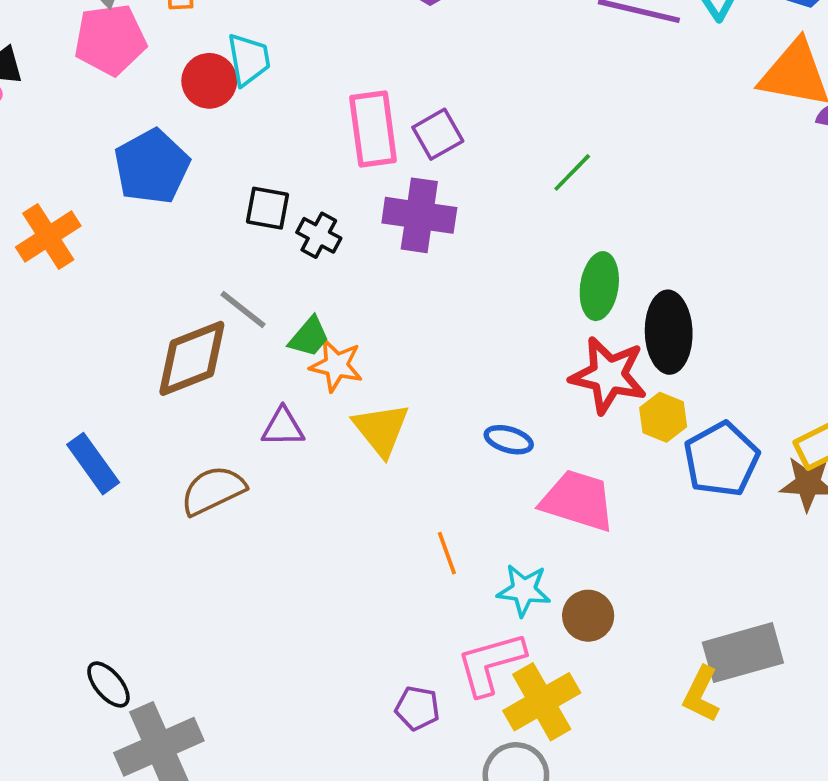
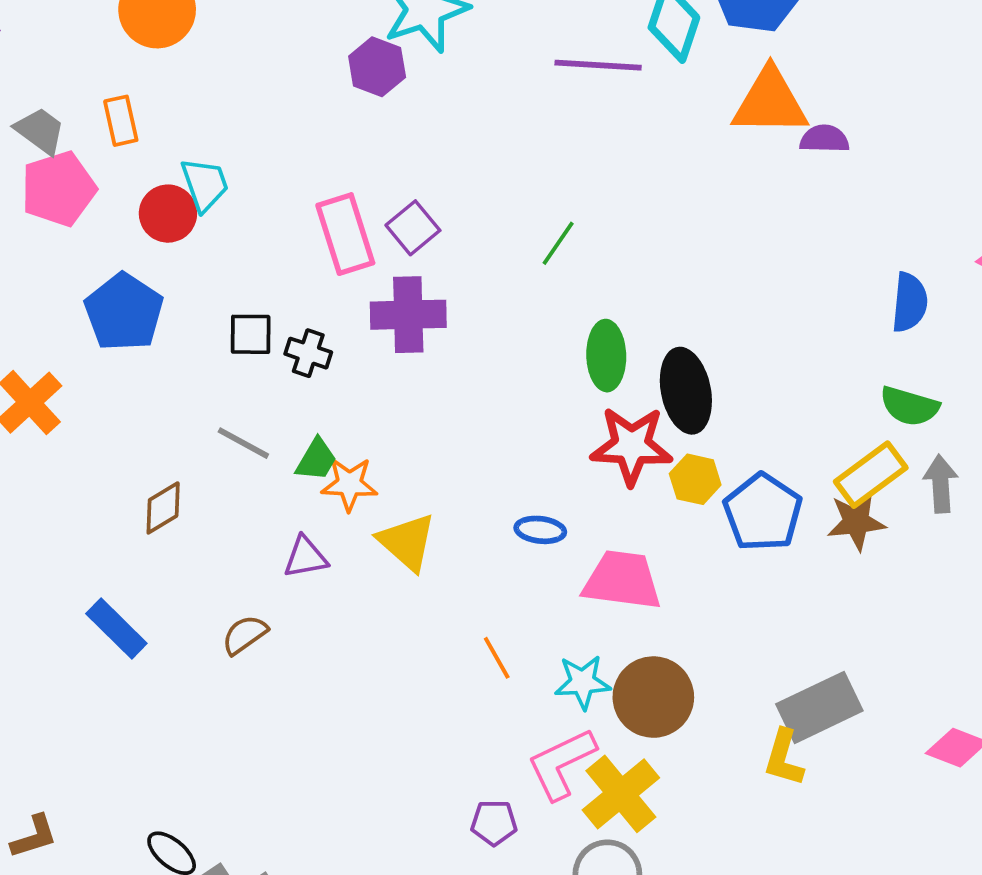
brown diamond: (192, 358) -> (163, 508), moved, size x0.6
brown semicircle: (213, 490) -> (245, 635), size x0.7
brown circle: (588, 616) -> (653, 697), size x1.5

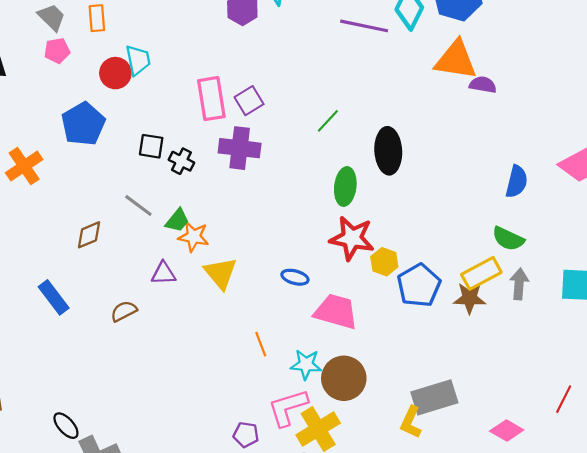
pink pentagon: (59, 189) -> (57, 51), size x0.6
black ellipse: (686, 391) -> (388, 151), moved

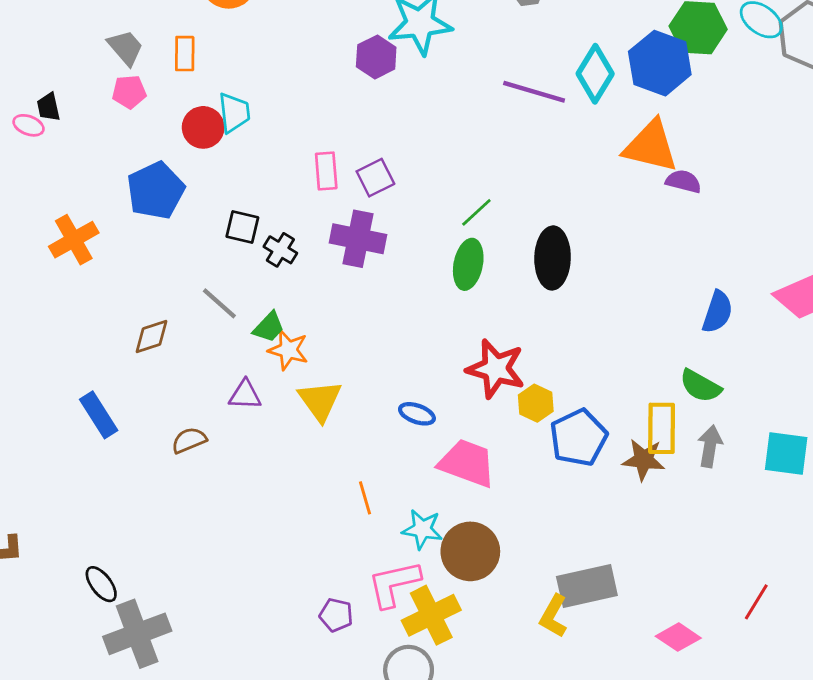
pink rectangle: (211, 99) -> (326, 171), size x0.7
green ellipse: (345, 186) -> (468, 264), moved
yellow rectangle: (481, 273) -> (662, 428), turned -66

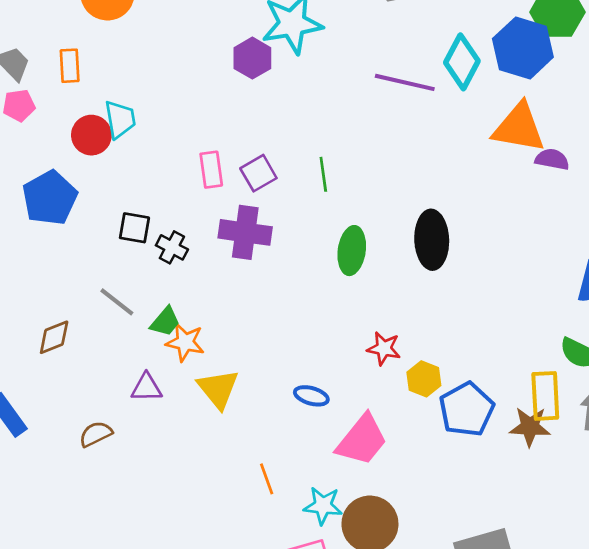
green line: (476, 212) -> (323, 174), moved, turned -52
red star: (496, 369) -> (384, 348), size x0.6
pink trapezoid: (467, 463) -> (362, 440), turned 112

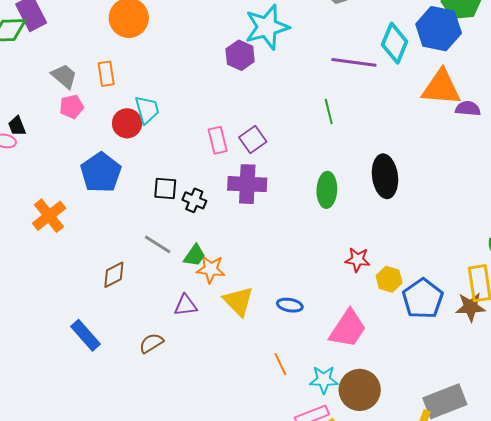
green line: (323, 174) -> (329, 111), moved
blue ellipse: (311, 396) -> (290, 305), moved

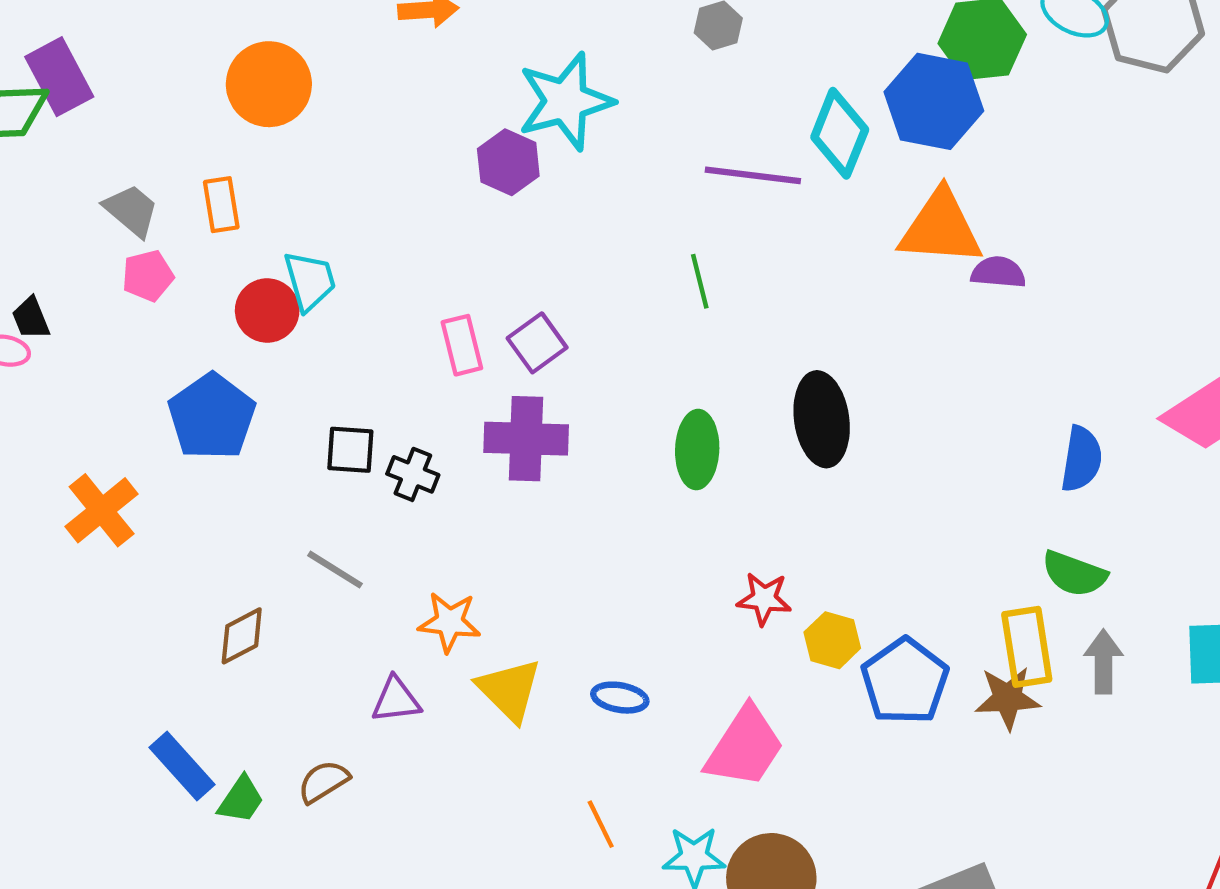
green trapezoid: (195, 255) -> (241, 800), moved

